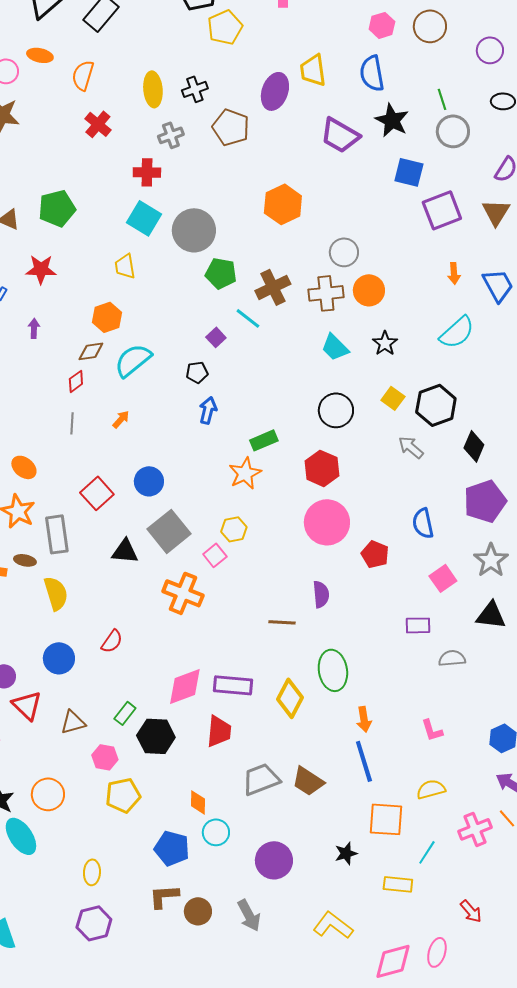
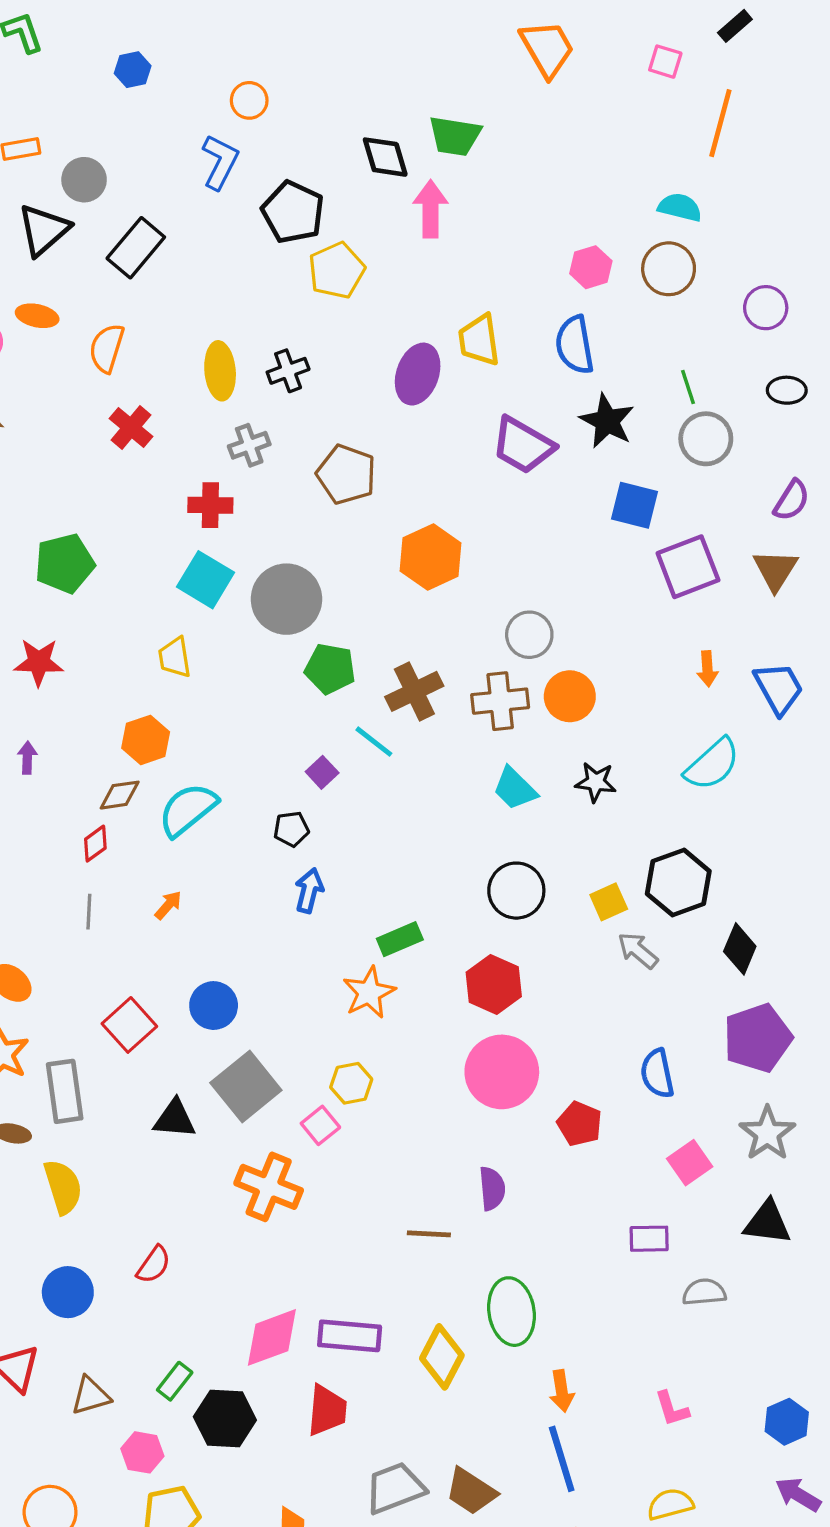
brown pentagon: (231, 127) -> (346, 474), moved
black star: (385, 343) -> (596, 782), turned -30
yellow square: (393, 398) -> (609, 902), moved, turned 30

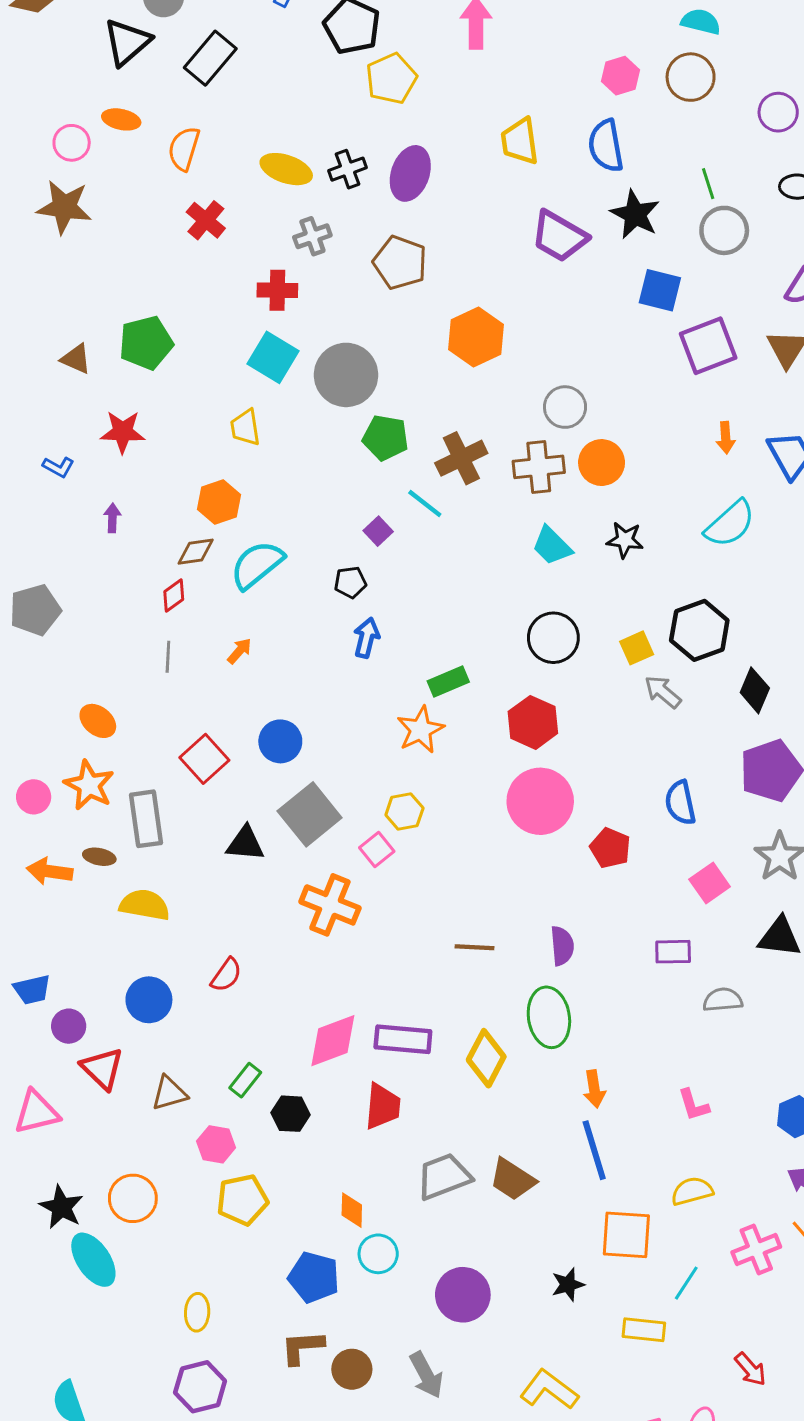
yellow ellipse: (220, 371) -> (286, 169), turned -66
purple ellipse: (418, 374) -> (410, 173), moved
yellow semicircle: (63, 1187) -> (145, 905), turned -63
purple semicircle: (492, 1188) -> (562, 946), moved
black hexagon: (225, 1418) -> (291, 1114), size x0.7

